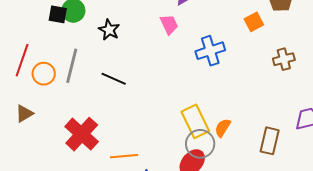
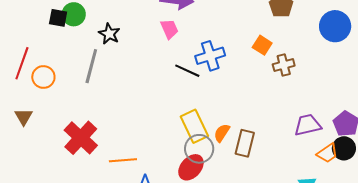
orange square: (254, 22) -> (262, 45), moved, turned -30
gray line: (72, 66) -> (91, 66), moved
black line: (114, 79) -> (187, 71), moved
brown triangle: (24, 114) -> (24, 117), turned -30
brown rectangle: (270, 141) -> (245, 143), moved

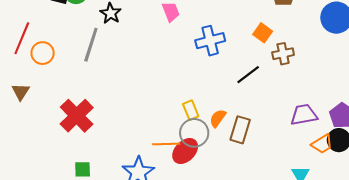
black line: (187, 71) -> (248, 75), moved, turned -65
yellow rectangle: (194, 126) -> (191, 110), size x0.6
orange line: (123, 160) -> (166, 144), moved

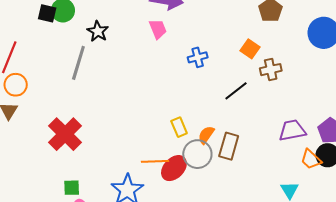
blue cross: (210, 41) -> (198, 57), size x0.7
orange circle: (43, 53) -> (16, 85), moved
gray circle: (194, 133) -> (197, 154), moved
orange trapezoid: (322, 144) -> (311, 159), turned 75

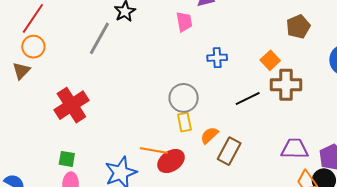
brown cross: (271, 70) -> (286, 85), size x1.4
gray circle: (197, 154) -> (184, 98), moved

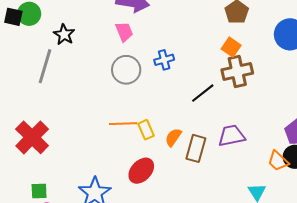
orange square: (270, 60) -> (231, 47), moved
gray circle: (184, 98) -> (126, 70), moved
purple trapezoid: (295, 149) -> (232, 136), moved
orange line: (154, 151) -> (123, 124), moved

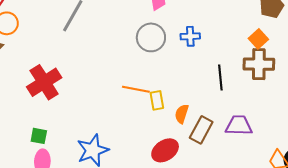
black line: (203, 93) -> (220, 77), turned -70
orange semicircle: (173, 137) -> (182, 114), turned -30
red ellipse: (141, 171) -> (165, 150), moved

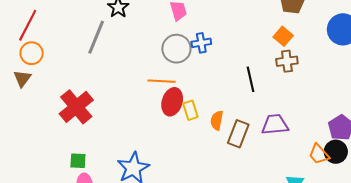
blue cross: (190, 36) -> (201, 43), moved
brown cross: (259, 64) -> (287, 61), size x0.7
orange line: (136, 89) -> (161, 81), moved
red ellipse: (165, 150) -> (172, 102), moved, turned -32

